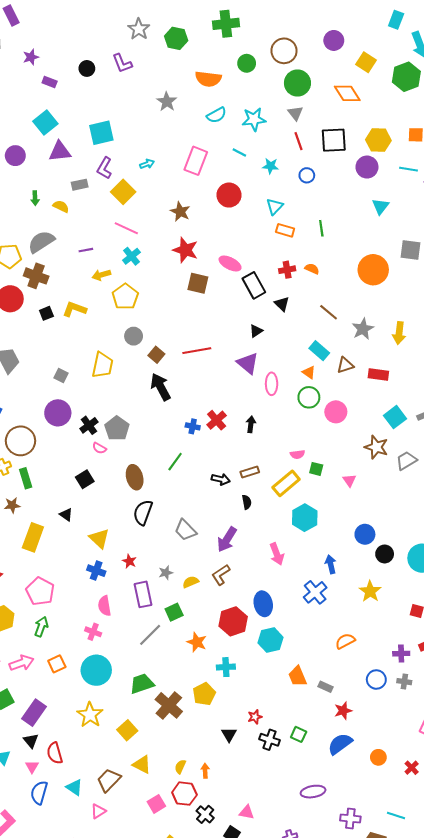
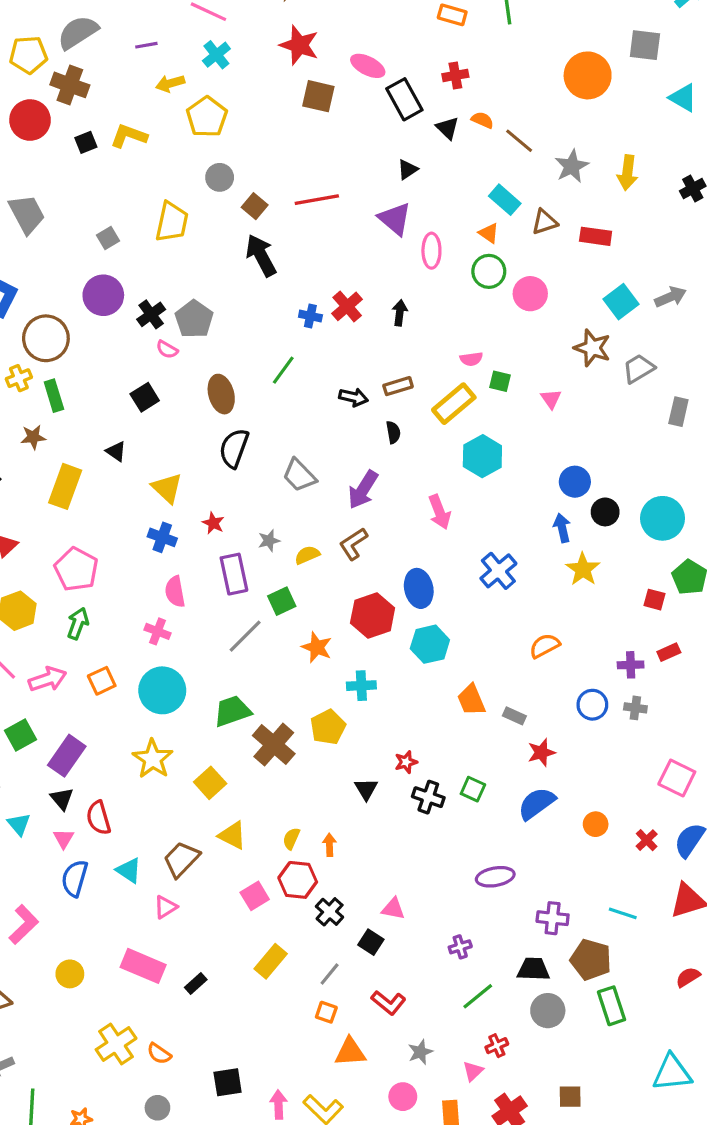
orange semicircle: (312, 269) -> (482, 120), moved
gray square: (61, 376) -> (108, 238), turned 32
blue arrow: (331, 564) -> (562, 528), moved

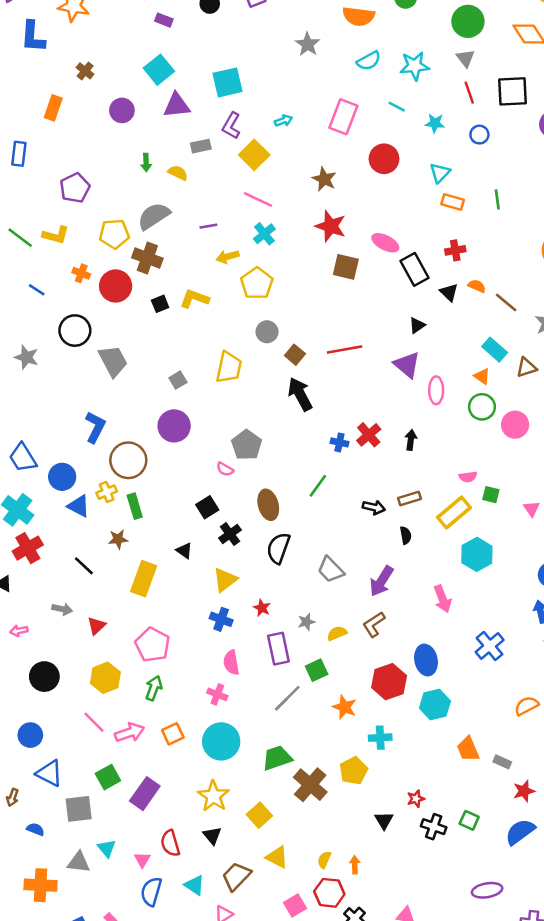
black cross: (151, 314) -> (230, 534), moved
yellow triangle: (167, 488) -> (225, 580), turned 40
black triangle: (62, 799) -> (212, 836), moved

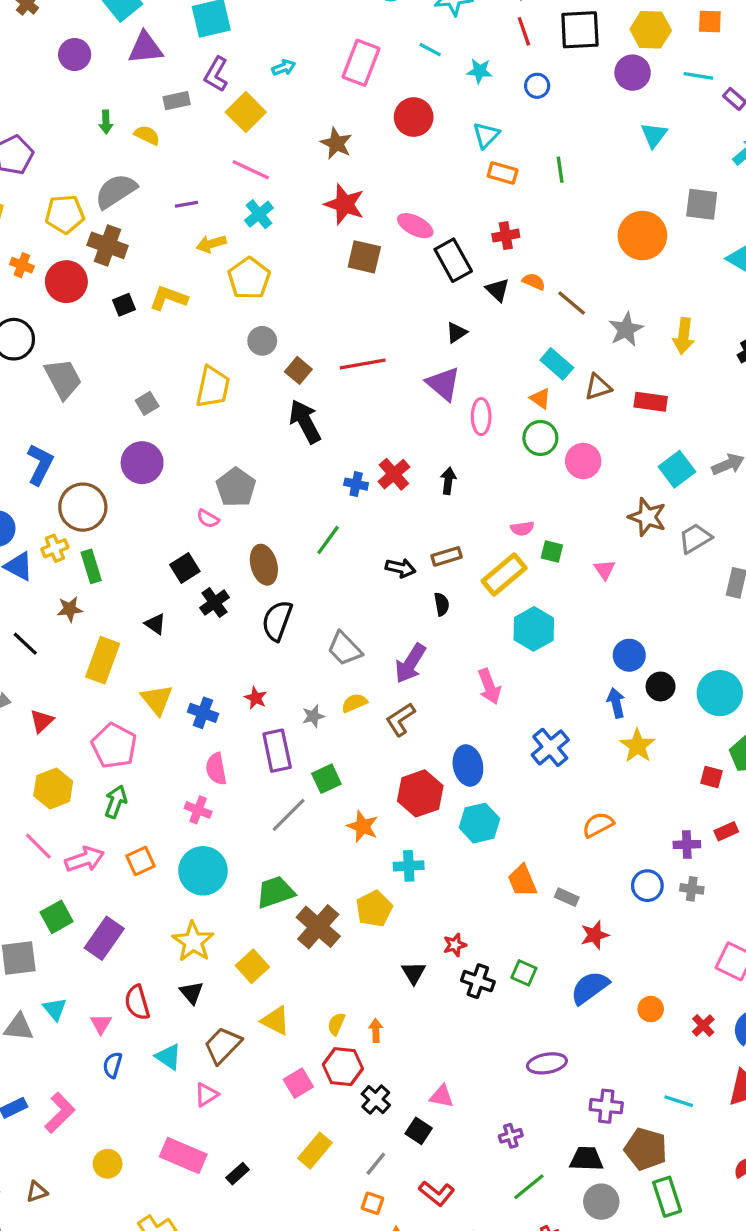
yellow triangle: (225, 580) -> (157, 700), moved, turned -32
yellow semicircle: (337, 633) -> (354, 703), moved
blue semicircle: (151, 892) -> (112, 1065), size x0.7

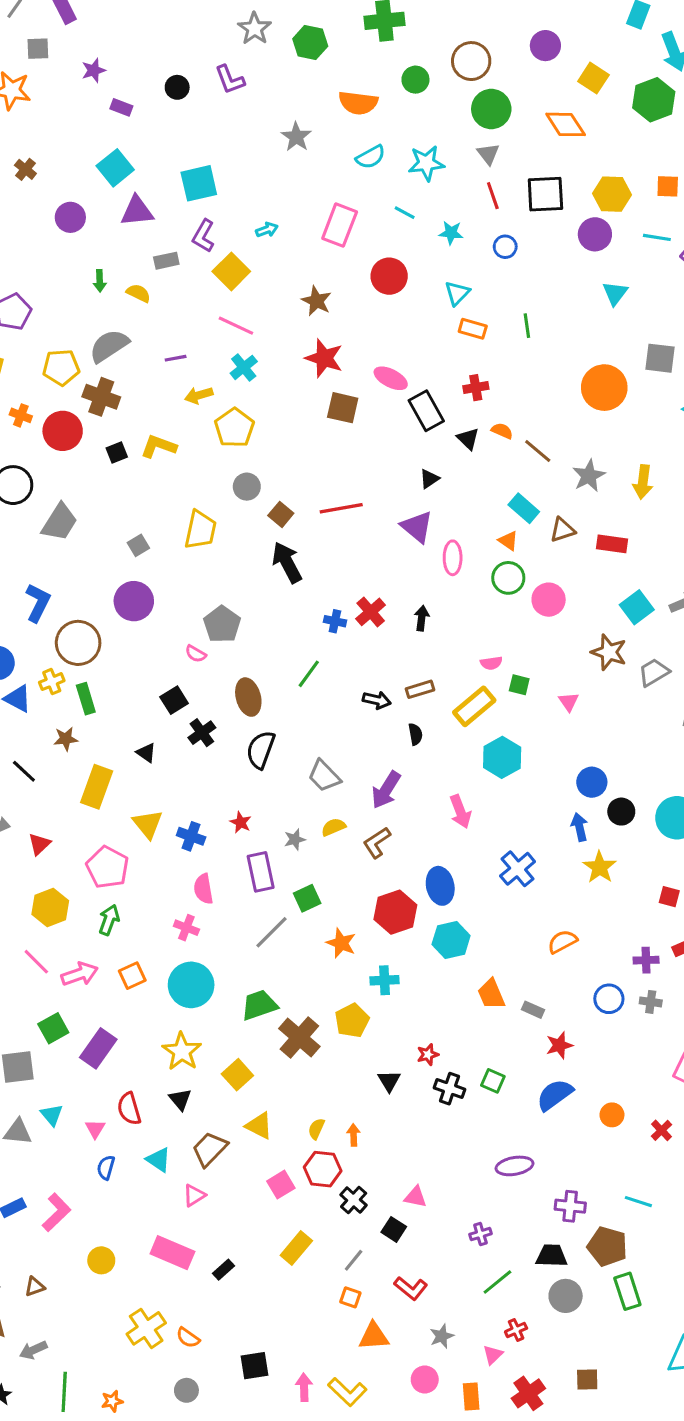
gray trapezoid: (63, 379) -> (60, 522), turned 60

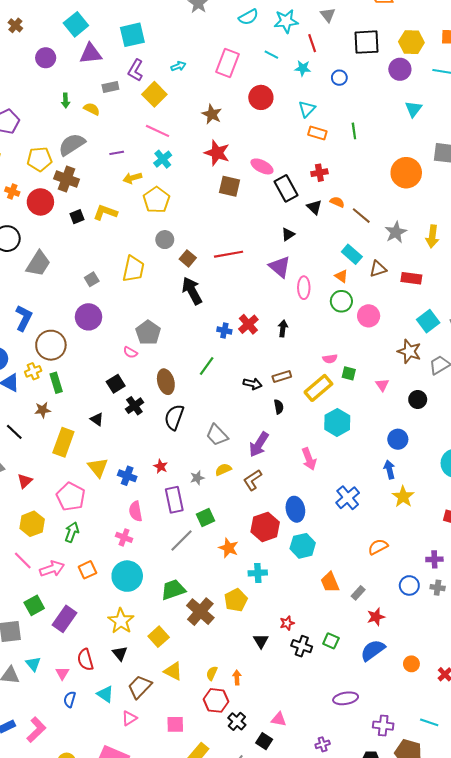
red line: (493, 196) -> (312, 43), moved
black circle: (621, 812) -> (418, 399), moved
gray rectangle: (533, 1010) -> (358, 593), turned -72
pink square: (281, 1185) -> (175, 724), moved, turned 30

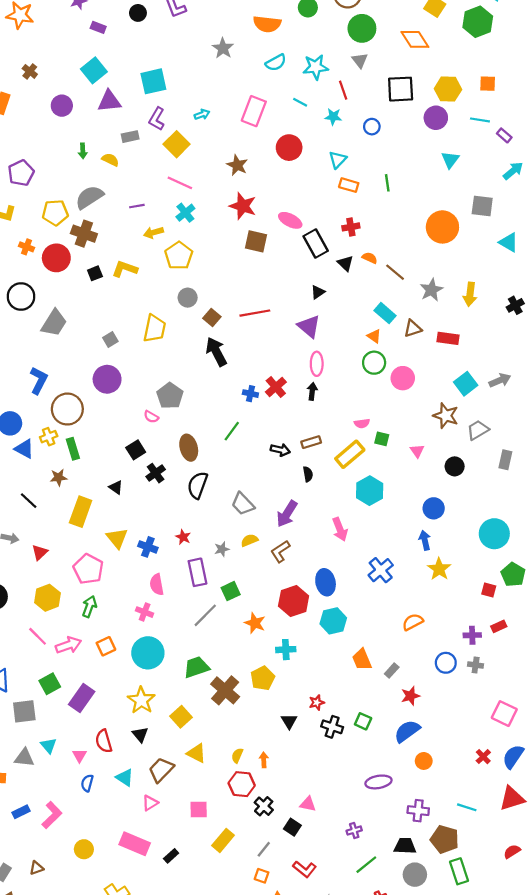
pink ellipse: (304, 288) -> (317, 364), moved
orange circle: (411, 664) -> (424, 761), moved

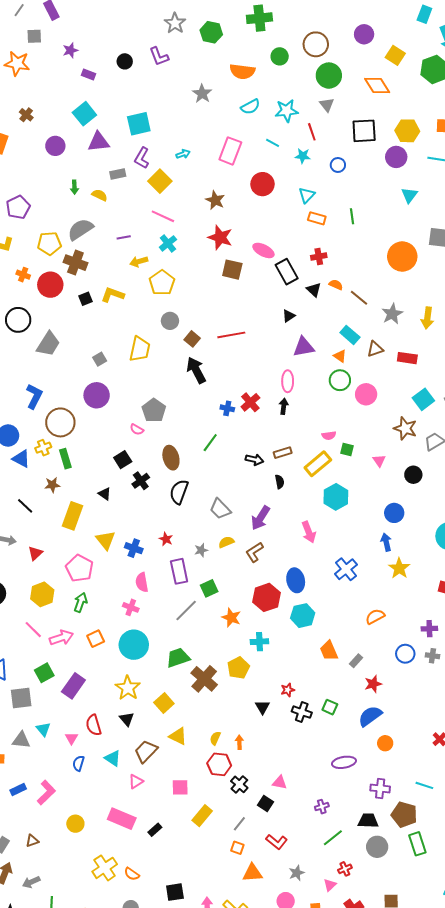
purple triangle: (309, 326) -> (304, 347), moved, turned -50

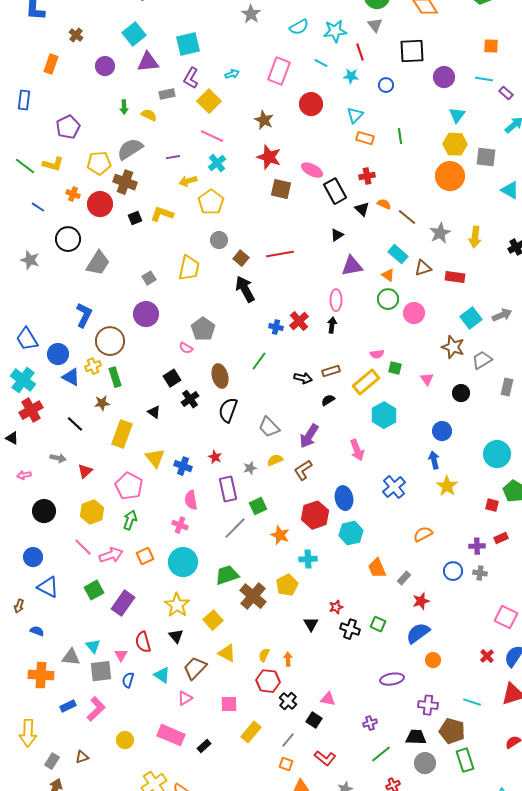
yellow hexagon: (407, 131) -> (455, 144), moved
black semicircle: (280, 482) -> (328, 400), turned -112
gray square: (21, 698) -> (101, 671), moved

